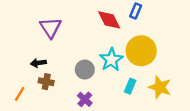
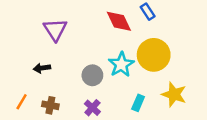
blue rectangle: (136, 11) -> (148, 12), turned -56
brown cross: (46, 82) -> (50, 105), moved
cyan rectangle: (130, 86) -> (138, 103), moved

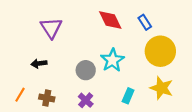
blue rectangle: (148, 12) -> (145, 22), moved
yellow circle: (154, 55) -> (160, 51), moved

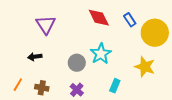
yellow circle: (160, 51) -> (155, 33), moved
yellow star: (161, 88) -> (145, 67), moved

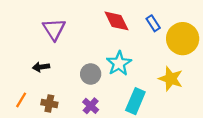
cyan rectangle: (115, 86) -> (135, 101), size x1.5

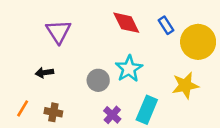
yellow star: (171, 79) -> (185, 85), turned -30
purple cross: (91, 106) -> (112, 115), moved

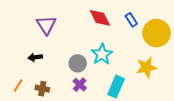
purple cross: (112, 115) -> (80, 85), moved

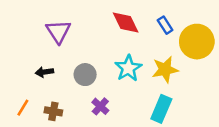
gray circle: (78, 63) -> (85, 75), moved
yellow star: (146, 67) -> (165, 69), moved
cyan rectangle: (116, 87) -> (161, 109), moved

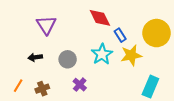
blue rectangle: (165, 25) -> (120, 35), moved
cyan rectangle: (161, 109) -> (150, 87), moved
brown cross: (53, 111) -> (42, 89), turned -32

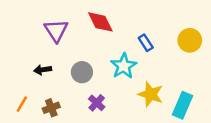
red diamond: (100, 18) -> (100, 22), moved
yellow circle: (156, 33) -> (190, 40), size x0.7
yellow star: (131, 55) -> (151, 94), moved, turned 30

